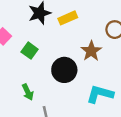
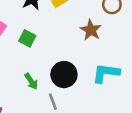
black circle: (64, 70) -> (64, 75), moved

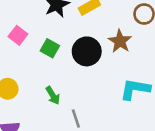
black circle: (64, 75) -> (87, 51), moved

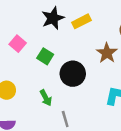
black circle: (87, 51) -> (73, 74), moved

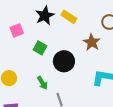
yellow rectangle: (81, 21) -> (69, 17), turned 63
pink square: (18, 44) -> (17, 30), moved, turned 32

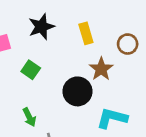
yellow rectangle: (69, 17) -> (86, 33), moved, turned 35
black circle: (64, 61) -> (77, 91), moved

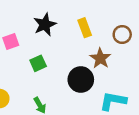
green square: (31, 70) -> (38, 63), turned 35

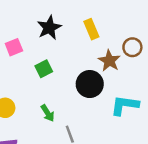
brown circle: (122, 34) -> (132, 47), moved

